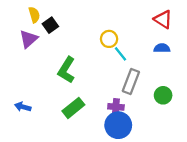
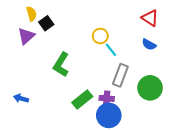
blue semicircle: (162, 48) -> (149, 44), turned -152
green circle: (163, 95) -> (150, 88), size x1.5
green rectangle: (73, 108) -> (82, 99), moved

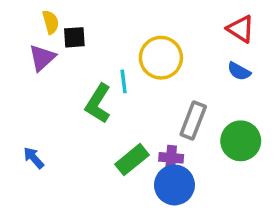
black square: (46, 23) -> (74, 37), turned 32
yellow circle: (100, 36) -> (161, 58), size x1.6
cyan line: (111, 50) -> (124, 81), moved, turned 32
blue arrow: (21, 98) -> (34, 158), turned 32

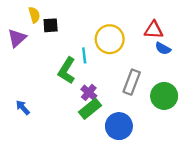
red triangle: (241, 29) -> (154, 30), moved, turned -30
purple triangle: (42, 58) -> (17, 38), moved
purple cross: (171, 158) -> (89, 92), moved, turned 35

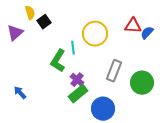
black square: (51, 25) -> (44, 22), turned -32
blue semicircle: (163, 48) -> (147, 33), moved, turned 104

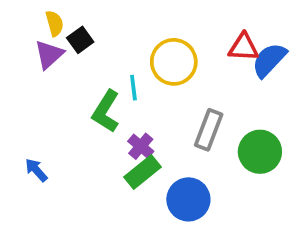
purple triangle: (15, 33) -> (49, 55), moved
blue semicircle: (147, 33) -> (269, 60), size x1.5

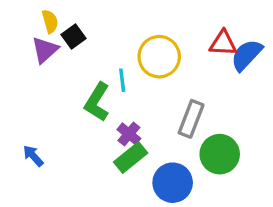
green circle: (260, 152) -> (220, 154), moved

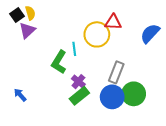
black square: (73, 36) -> (17, 15), moved
red triangle: (223, 43) -> (113, 22), moved
blue circle: (173, 183) -> (112, 97), moved

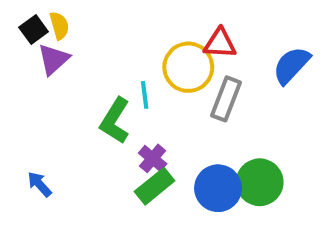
gray rectangle: (116, 72) -> (226, 99), moved

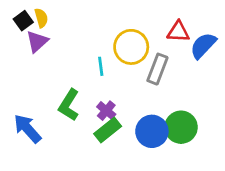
red triangle: (220, 43) -> (178, 32), moved
green L-shape: (115, 121) -> (69, 105), moved
blue arrow: (40, 184) -> (27, 129), size x1.6

